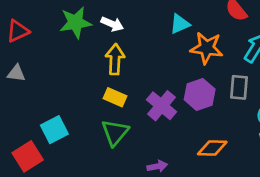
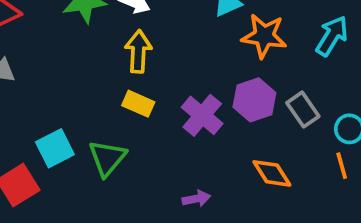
gray rectangle: (239, 87) -> (303, 110), moved, turned -40
green triangle: (115, 132) -> (107, 158), moved
orange diamond: (212, 148) -> (272, 173), turned 56

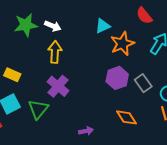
orange star: (264, 36) -> (122, 44), turned -30
yellow rectangle: (138, 104) -> (12, 75), moved
purple cross: (202, 115) -> (58, 86), moved

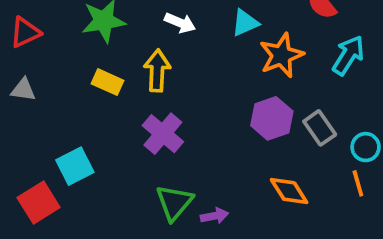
white arrow: (53, 26) -> (180, 23), moved
yellow rectangle: (12, 75) -> (107, 82), moved
green triangle: (38, 109) -> (174, 202), moved

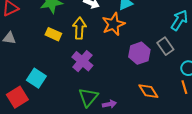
orange star: (281, 55) -> (113, 24), moved
gray rectangle: (320, 128) -> (165, 46), moved
cyan square: (75, 166) -> (36, 78), turned -30

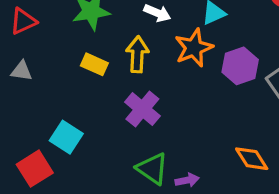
purple hexagon: (139, 53) -> (240, 66), moved
green triangle: (88, 97) -> (152, 169), turned -35

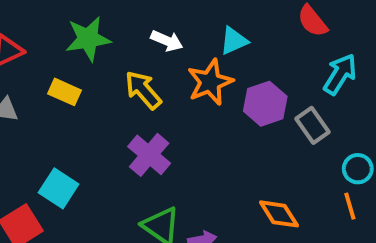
yellow arrow: (137, 54) -> (143, 90), turned -44
yellow rectangle: (94, 64) -> (64, 92), moved

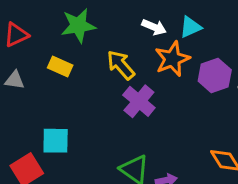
white arrow: (167, 41) -> (154, 27), moved
purple cross: (149, 155) -> (139, 101), moved
cyan square: (59, 188) -> (56, 141), turned -32

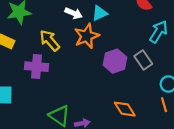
purple hexagon: (215, 76) -> (115, 61), moved
purple cross: (139, 101) -> (37, 67), moved, turned -35

